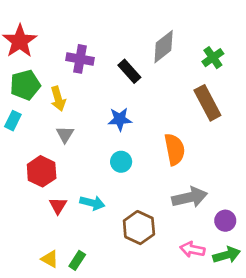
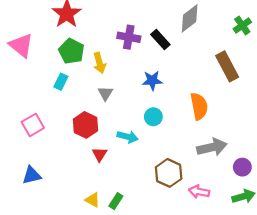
green cross: (213, 58) -> (242, 25), moved
purple cross: (80, 59) -> (129, 37), moved
green pentagon: (25, 85) -> (71, 51), turned -30
cyan arrow: (92, 203) -> (128, 137), moved
pink arrow: (192, 249) -> (199, 192), moved

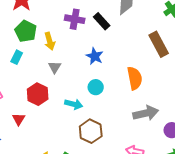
blue star: (152, 80) -> (95, 56), turned 30
red triangle: (100, 154) -> (19, 119), moved
brown hexagon: (169, 173) -> (91, 131), moved

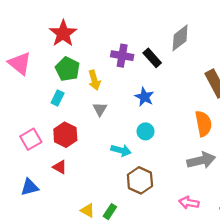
orange semicircle: (135, 78) -> (203, 124), moved
red hexagon: (38, 94) -> (65, 135), moved
red triangle: (19, 119) -> (60, 167), turned -32

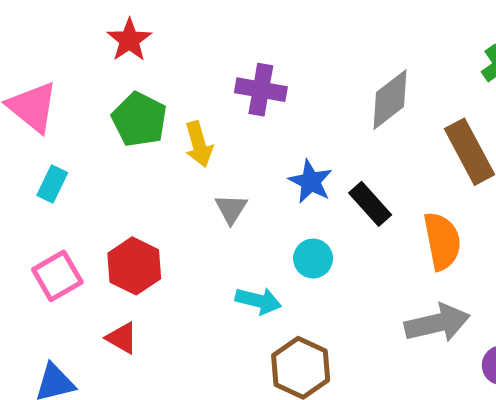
red star: (63, 33) -> (129, 40), size x0.7
gray diamond: (180, 38) -> (390, 100), moved
black rectangle: (152, 58) -> (370, 204), moved
cyan rectangle: (58, 98) -> (52, 184), moved
gray triangle: (100, 109) -> (231, 209), moved

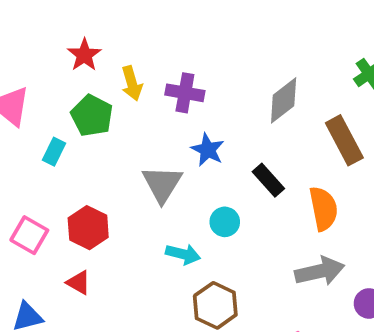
yellow arrow: (199, 144) -> (132, 83), moved
blue star: (311, 182) -> (208, 150), moved
cyan rectangle: (52, 184) -> (54, 152), moved
gray triangle: (231, 209) -> (162, 184), size x1.6
pink square: (57, 276) -> (29, 235), turned -30

